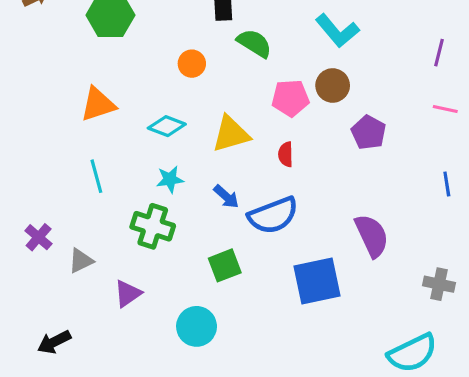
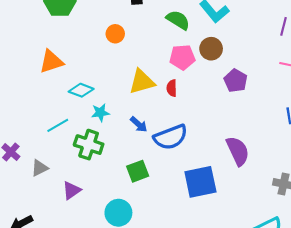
green semicircle: (254, 43) -> (178, 20), moved
cyan diamond: (167, 126) -> (81, 90), moved
red semicircle: (286, 154) -> (172, 88), moved
cyan line: (96, 176) -> (58, 125), moved, turned 75

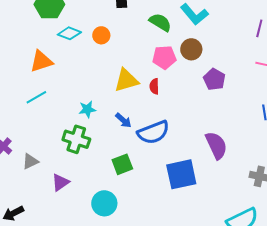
cyan diamond: (81, 90) -> (69, 33), moved
cyan line: (58, 125) -> (36, 97), moved

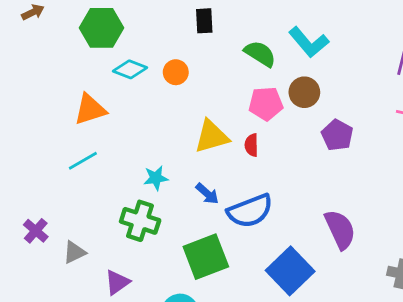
green square: (122, 164) -> (206, 257), size x1.5
blue square: (181, 174) -> (290, 271), turned -32

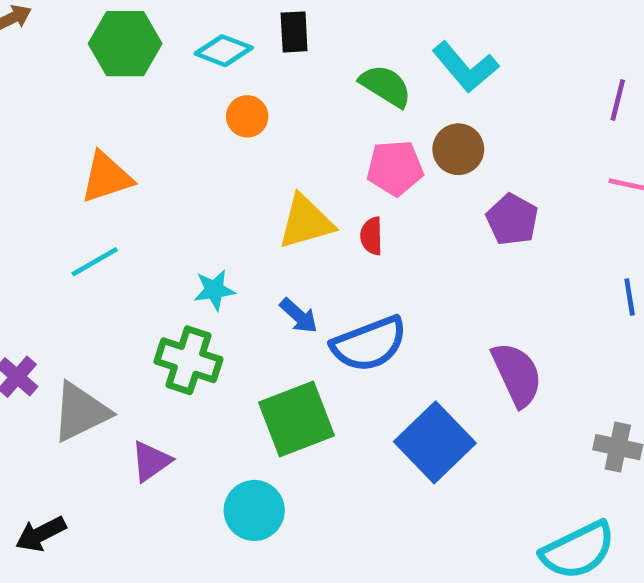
cyan diamond: (130, 69) -> (224, 51), moved
gray triangle: (74, 252) -> (81, 412), size x1.6

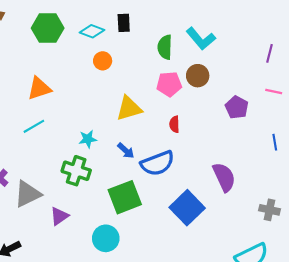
green semicircle: (386, 86) -> (165, 47), turned -120
purple pentagon: (512, 220) -> (237, 107), moved
red semicircle: (371, 236) -> (174, 124), moved

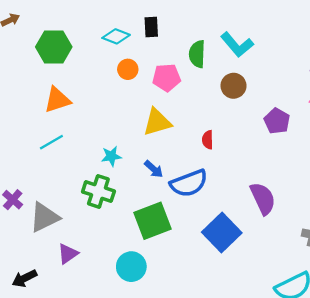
green hexagon: (48, 28) -> (54, 47), moved
pink pentagon: (169, 84) -> (167, 78), moved
purple triangle: (59, 216) -> (68, 254), moved

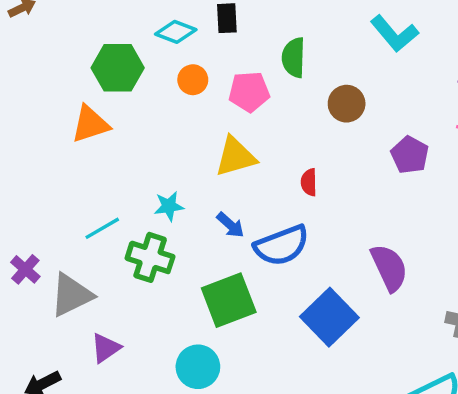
cyan L-shape: (237, 45) -> (394, 34), moved
green hexagon: (54, 47) -> (118, 68), moved
cyan line: (51, 142) -> (102, 228), moved

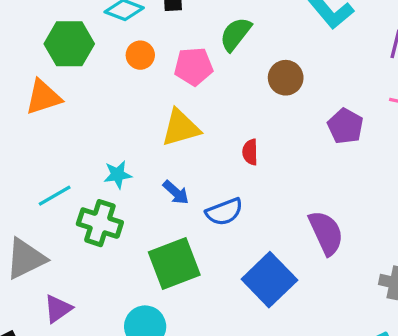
green semicircle: (294, 58) -> (236, 34), turned 36
blue semicircle: (282, 245) -> (224, 212), size x0.7

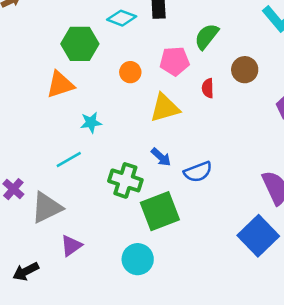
orange circle: (140, 55) -> (130, 72), moved
red semicircle: (250, 152) -> (208, 88), moved
cyan star: (118, 175) -> (91, 123), moved
green cross: (100, 223) -> (125, 180), moved
blue square: (269, 280) -> (258, 236), moved

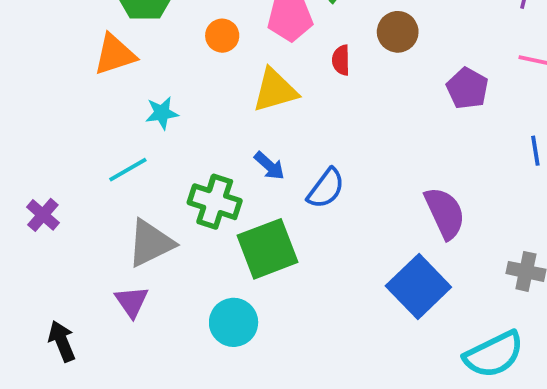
blue semicircle: (198, 172) -> (326, 188), turned -32
gray triangle: (47, 207) -> (151, 243), moved
purple triangle: (71, 246) -> (132, 302), turned -30
black arrow: (26, 271) -> (62, 341), turned 95

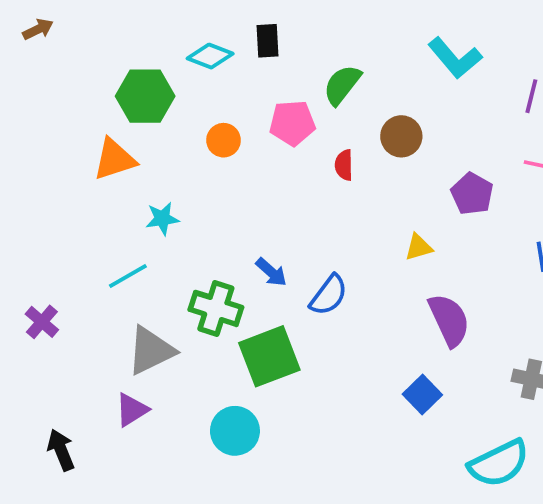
yellow triangle: (275, 90) -> (419, 247), moved, size x0.6
blue square: (418, 287) -> (422, 395), size x0.6
purple triangle: (132, 302) -> (132, 410), turned 33

